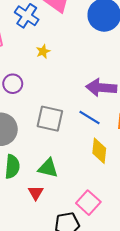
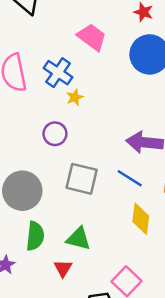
blue cross: (27, 16) -> (58, 73), moved
purple circle: (13, 84) -> (55, 134), moved

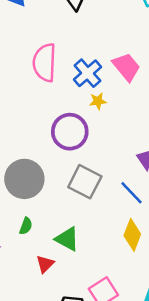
pink trapezoid: (92, 37) -> (126, 67), moved
purple circle: (55, 134) -> (70, 132), size x1.5
green semicircle: (35, 236) -> (26, 226), size x0.6

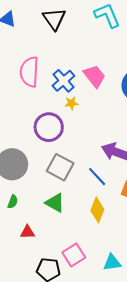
green triangle: (67, 239) -> (55, 203), moved
red triangle: (45, 264) -> (28, 232), turned 42

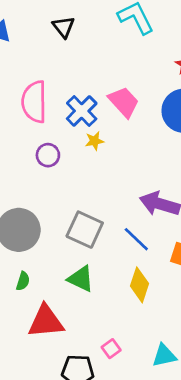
black triangle: (54, 19) -> (64, 27), size x0.7
purple circle: (49, 127) -> (48, 155), moved, size x0.6
red triangle: (28, 232) -> (46, 321), size x1.8
pink square: (74, 255) -> (111, 349), size x0.6

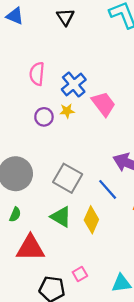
pink semicircle: (34, 102) -> (37, 74), size x0.7
pink trapezoid: (124, 102) -> (103, 104), moved
yellow star: (94, 141) -> (67, 111), moved
yellow diamond: (140, 285) -> (91, 220), moved

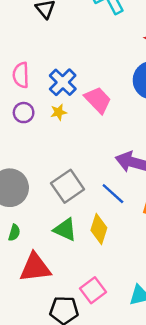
purple circle: (44, 117) -> (24, 113), moved
gray square: (68, 178) -> (68, 186), turned 32
pink square: (80, 274) -> (93, 290), size x1.5

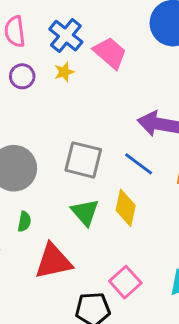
gray square: (68, 186) -> (83, 160), turned -36
green triangle: (65, 230) -> (85, 212), turned 30

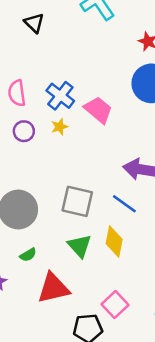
green semicircle: (24, 222) -> (28, 255), turned 49

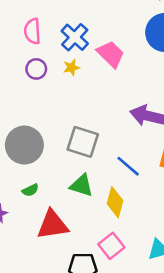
blue line: (124, 204) -> (128, 166), moved
yellow diamond: (114, 241) -> (115, 202), moved
green triangle: (80, 246) -> (81, 185), turned -35

